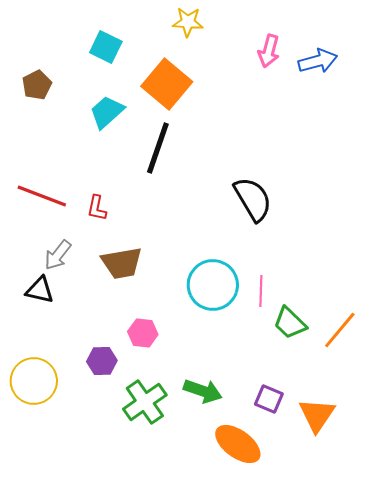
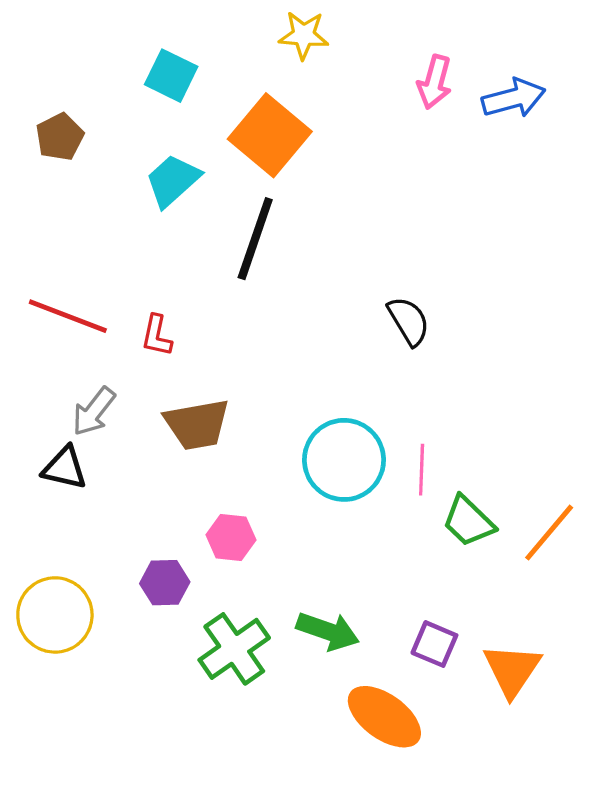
black semicircle: (253, 199) -> (409, 321), size x0.7

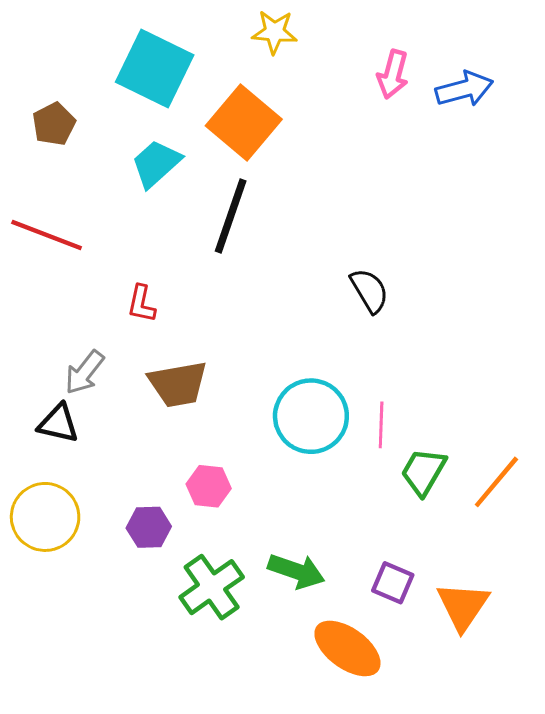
cyan square: (171, 76) -> (155, 68), size x1.6
red line: (68, 316) -> (47, 235), moved
green trapezoid: (468, 521) -> (423, 472), turned 76
yellow circle: (55, 615) -> (45, 517), moved

